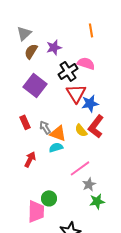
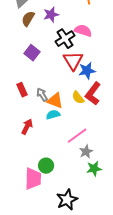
purple square: (35, 85) -> (32, 53), size x0.7

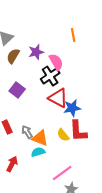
pink semicircle: (83, 31) -> (56, 62), moved, turned 42
red triangle: (73, 61) -> (58, 98), turned -30
red L-shape: (93, 94) -> (78, 131), turned -40

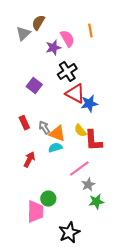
brown semicircle: (13, 56) -> (38, 23), moved
pink semicircle: (56, 62) -> (67, 39), moved
red L-shape: (78, 131) -> (93, 141), moved

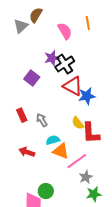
purple star: (53, 48) -> (52, 58), moved
orange triangle: (57, 134) -> (61, 151), moved
red arrow: (29, 160) -> (27, 152), turned -98

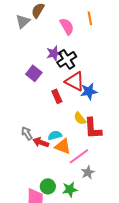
red rectangle: (22, 115) -> (57, 96), moved
gray arrow: (42, 120) -> (27, 133), moved
red arrow: (27, 152) -> (41, 142), moved
green star: (94, 194) -> (70, 189), moved

